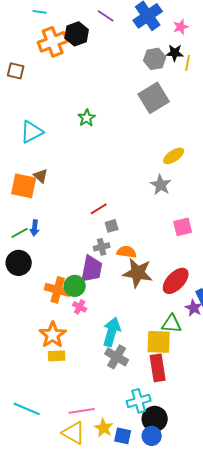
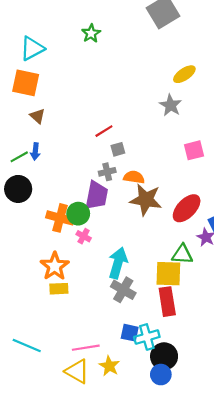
brown triangle: (41, 176) -> (37, 116), moved
orange square: (24, 186) -> (26, 83), moved
blue square: (123, 436) -> (130, 333), moved

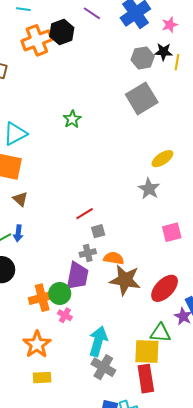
orange cross: (60, 218) -> (42, 298), turned -30
yellow rectangle: (59, 289) -> (42, 378), moved

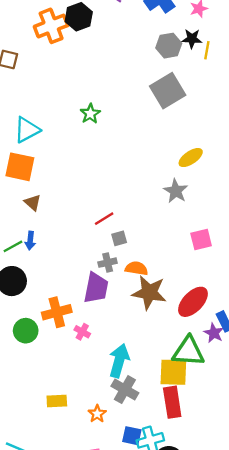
green circle: (60, 293) -> (26, 331), moved
green triangle: (160, 333) -> (188, 351), size x1.4
orange star: (37, 344) -> (97, 414), moved, size x0.6

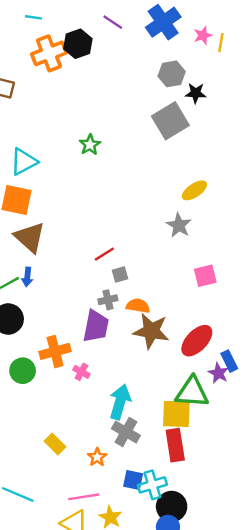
black star: (192, 39) -> (196, 93), moved
yellow line: (207, 50) -> (221, 43), moved
brown triangle: (33, 203) -> (30, 237), size x1.8
yellow rectangle: (57, 401) -> (55, 444), turned 48

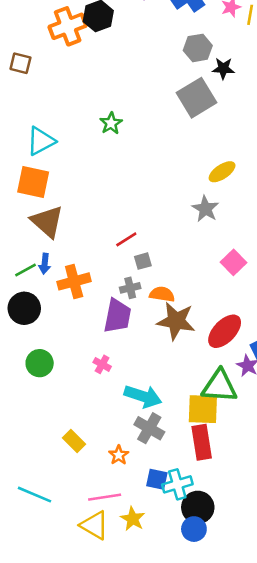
pink square: (205, 276) -> (234, 262), turned -30
orange cross: (55, 351) -> (74, 281), moved
cyan arrow: (120, 402) -> (143, 396), turned 92

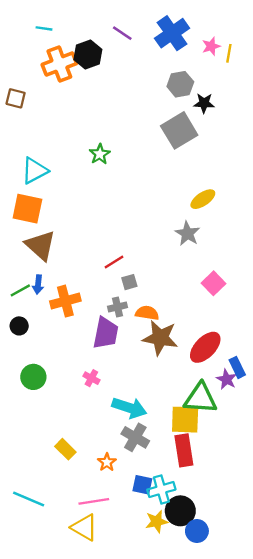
black circle: (24, 308) -> (19, 326), size x0.6
yellow star: (133, 519) -> (157, 522), moved, turned 30
blue circle: (194, 529) -> (197, 531), moved

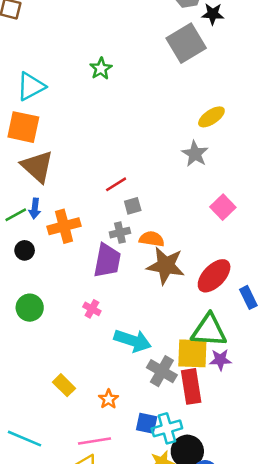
black circle: (19, 326) -> (25, 250), moved
purple star: (227, 379) -> (220, 360), moved, turned -30
gray cross: (135, 437) -> (162, 371), moved

